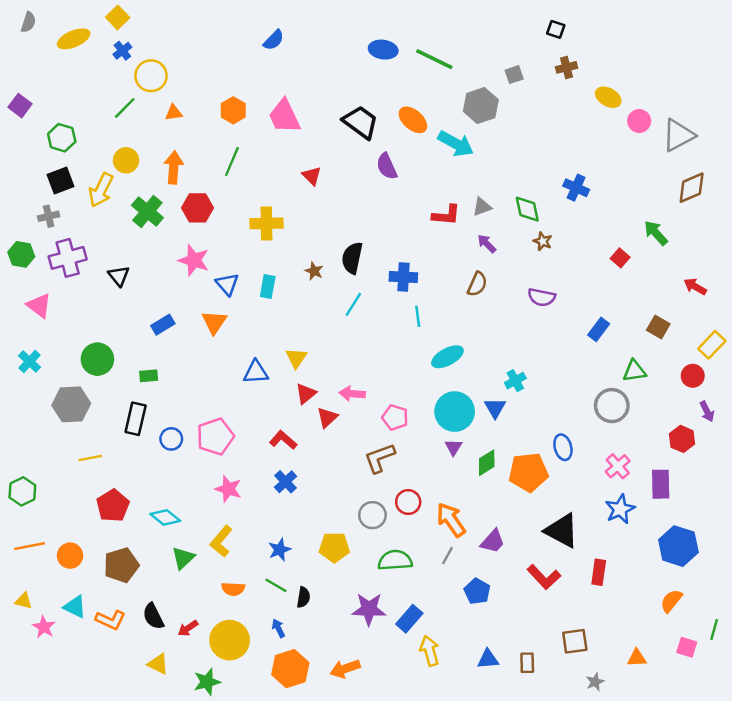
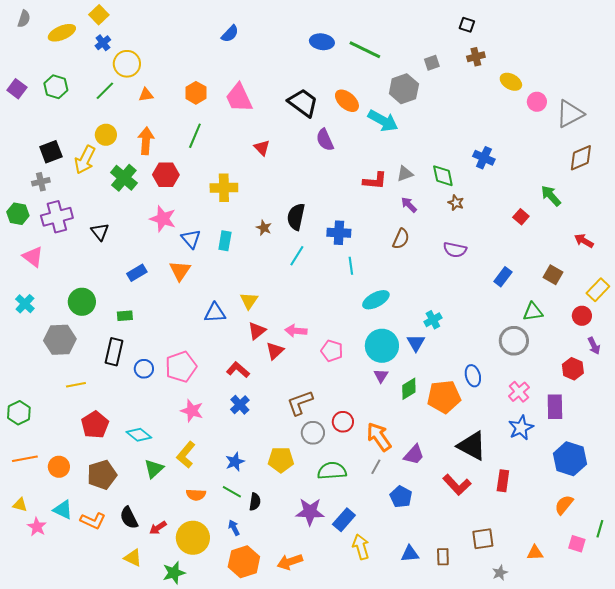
green hexagon: (62, 138) -> (56, 87), moved
brown L-shape: (380, 458) -> (300, 403), moved

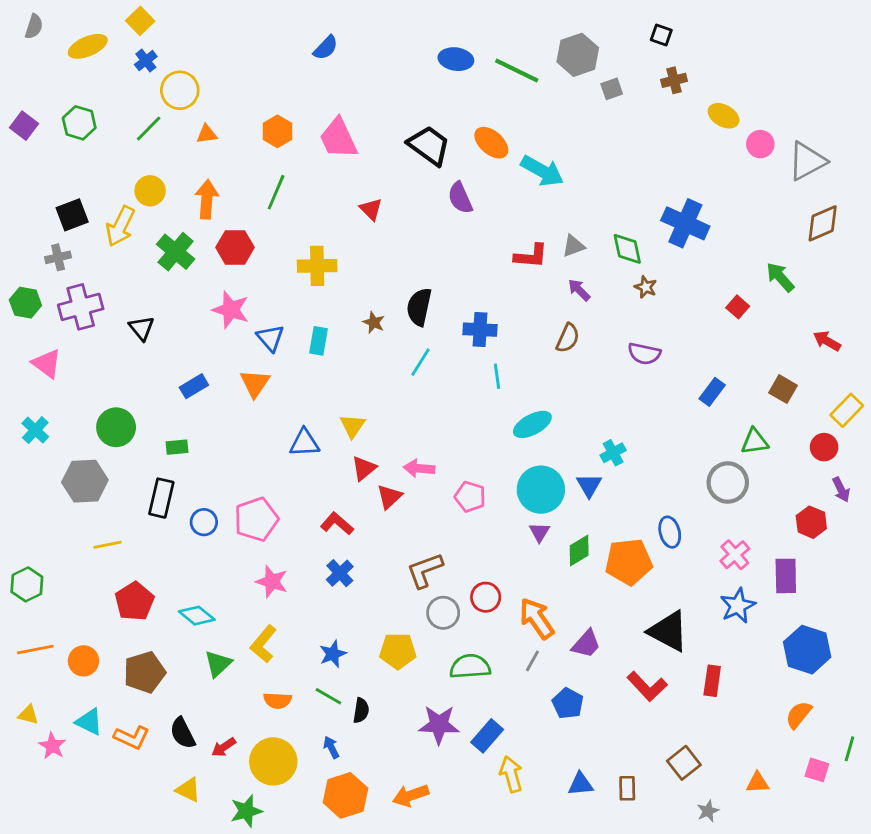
gray hexagon: (404, 89) -> (578, 55), moved
blue cross: (484, 158) -> (685, 223), size x1.5
brown square: (483, 539) -> (684, 763), turned -30

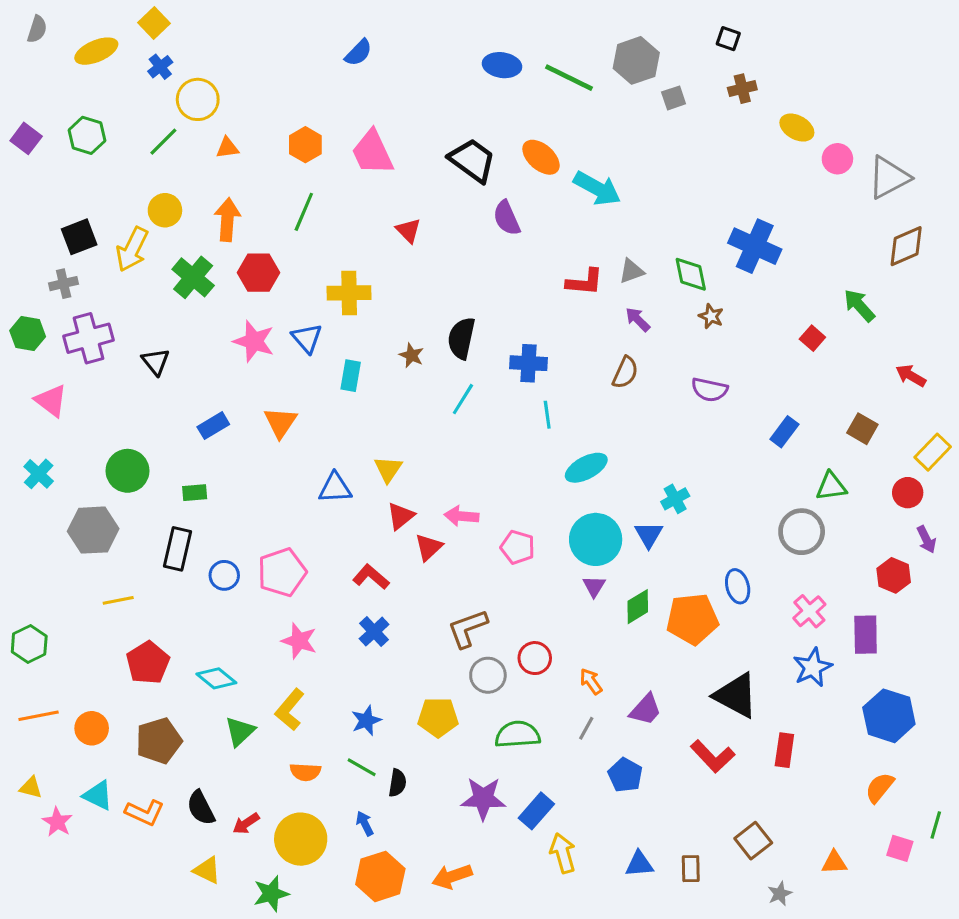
blue triangle: (270, 338) -> (307, 338), moved
orange arrow: (537, 618) -> (591, 681), size x0.6

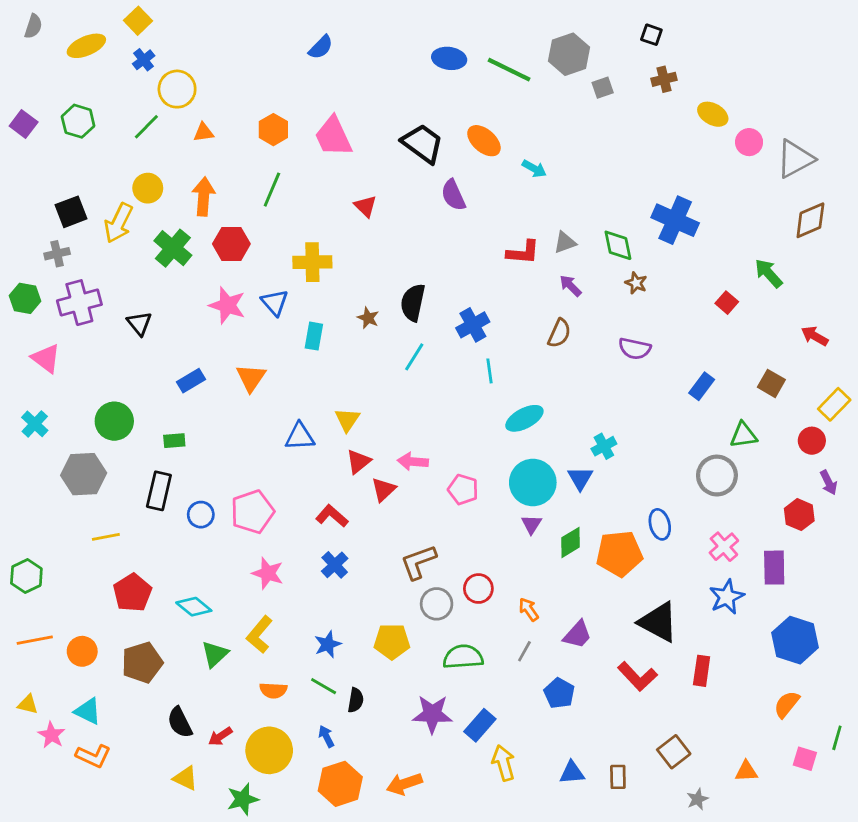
cyan arrow: (597, 188) -> (534, 169), size x0.6
blue cross: (529, 363) -> (473, 325), turned -32
orange L-shape: (145, 813) -> (93, 756), moved

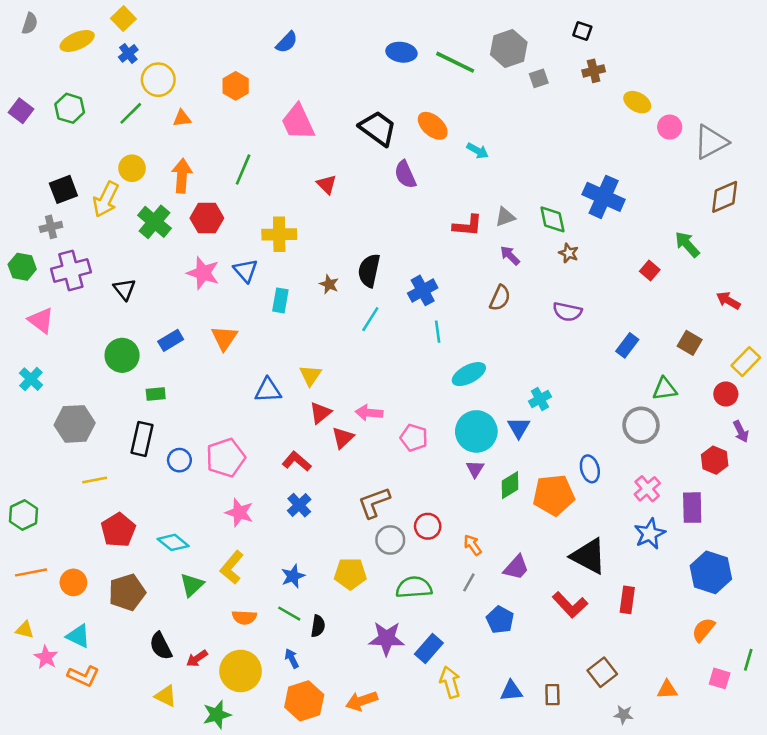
orange hexagon: (273, 130) -> (236, 86), moved
green circle: (114, 421) -> (122, 355), moved
gray star: (697, 799) -> (624, 715), turned 30

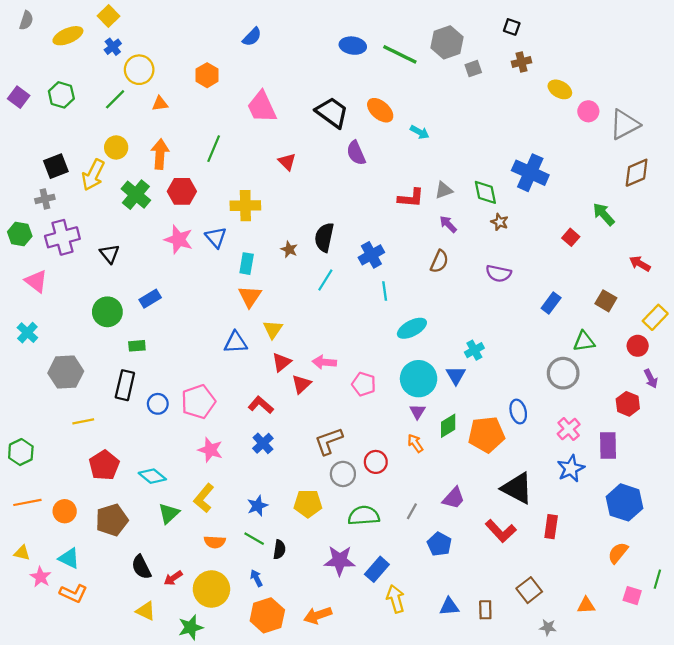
orange triangle: (224, 338) -> (250, 296), moved
orange arrow: (473, 545) -> (415, 443), moved

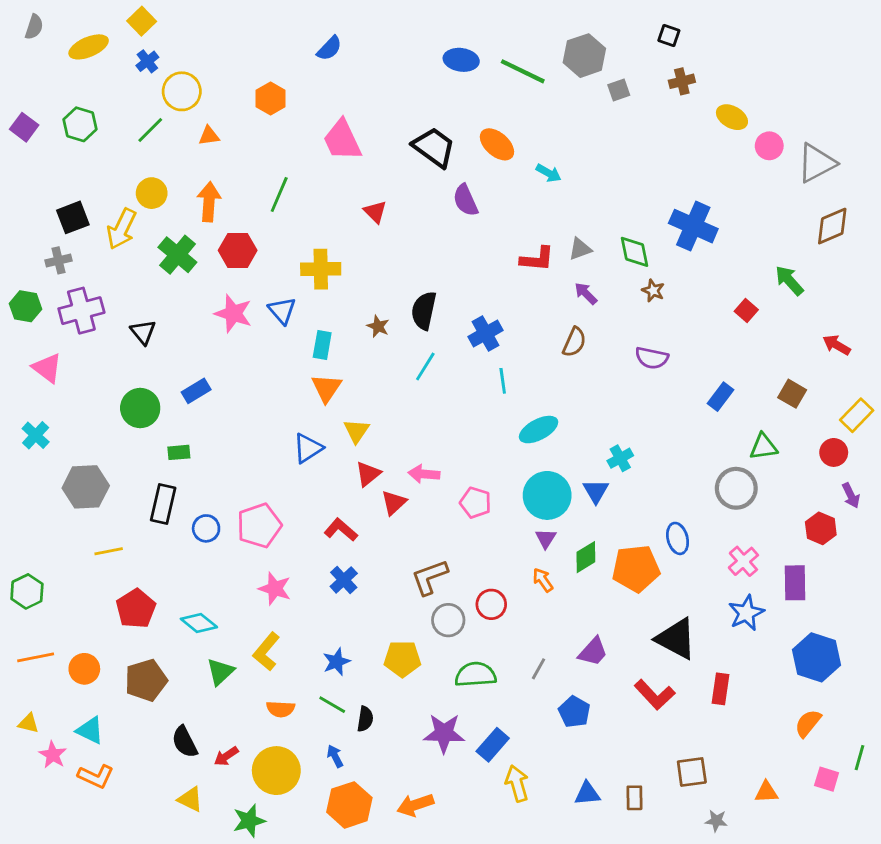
blue triangle: (236, 342) -> (308, 448), turned -30
brown square: (529, 590) -> (692, 772), turned 30

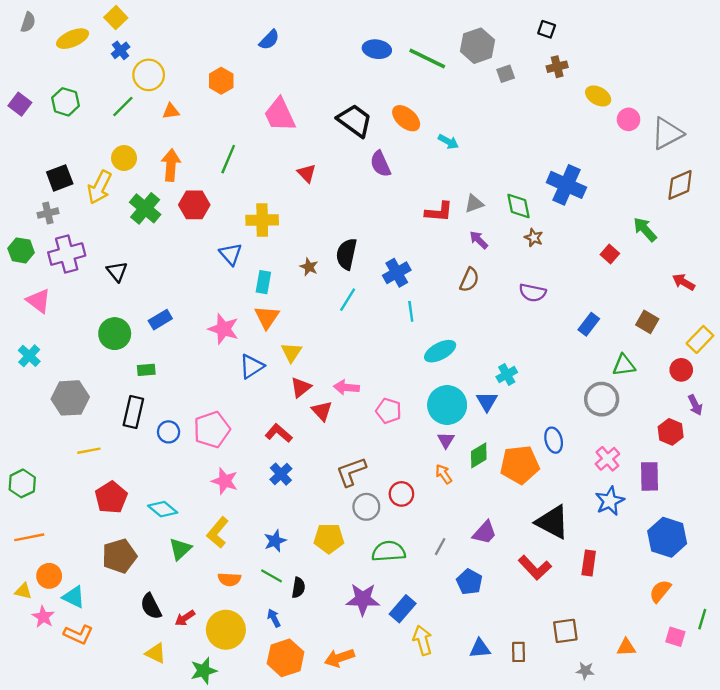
pink star: (233, 313) -> (224, 329), moved
red triangle: (394, 503) -> (322, 411), turned -30
orange circle: (84, 669) -> (49, 576), moved

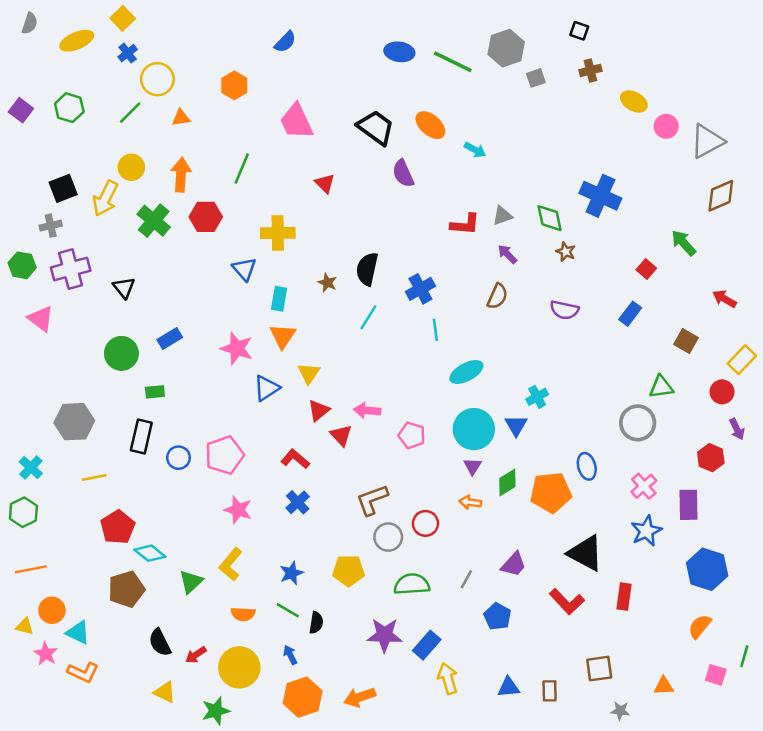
blue rectangle: (589, 324) -> (630, 314), moved
cyan cross: (29, 356) -> (31, 468), moved
orange arrow: (444, 474) -> (470, 502), turned -48
cyan diamond: (163, 509) -> (150, 553), moved

